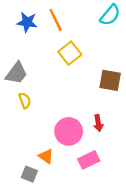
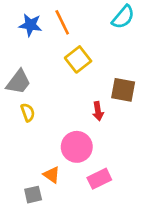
red arrow: (98, 123) -> (98, 111), moved
gray square: (29, 174) -> (33, 195), turned -35

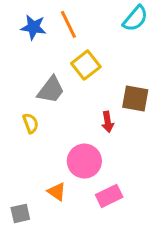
gray trapezoid: (18, 82) -> (51, 90), moved
gray square: (33, 195) -> (20, 213), moved

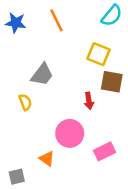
blue star: (33, 27) -> (16, 23), moved
yellow square: (86, 65) -> (99, 54), moved, turned -30
pink rectangle: (109, 196) -> (105, 151), moved

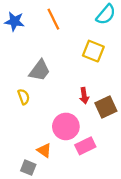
brown square: (112, 82) -> (106, 107), moved, turned -35
pink rectangle: (105, 151) -> (85, 146), moved
gray square: (17, 177) -> (28, 168), moved, turned 35

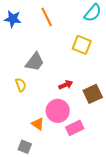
red arrow: (84, 96) -> (66, 85), moved, turned -104
orange triangle: (44, 150) -> (38, 124), moved

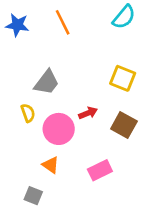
yellow square: (82, 45) -> (123, 78), moved
brown square: (93, 94) -> (124, 125), turned -36
pink circle: (58, 111) -> (59, 129), moved

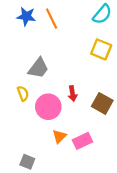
blue star: (17, 25) -> (26, 16), moved
yellow square: (123, 78) -> (101, 49), moved
red arrow: (88, 113) -> (73, 93), turned 104
orange triangle: (51, 165) -> (59, 136), moved, turned 40

